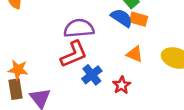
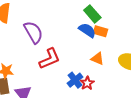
purple semicircle: (79, 28) -> (33, 32), moved, turned 65
blue cross: (92, 75) -> (75, 80), moved

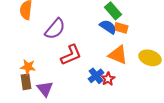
purple semicircle: (33, 32) -> (55, 29), turned 70
orange triangle: (97, 59) -> (118, 55), size x1.5

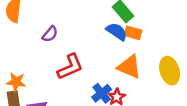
purple semicircle: (55, 29) -> (50, 34), size x0.6
yellow ellipse: (150, 58) -> (170, 71), turned 55

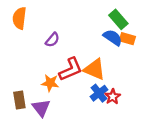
orange triangle: (129, 67) -> (94, 69), moved
orange star: (16, 82) -> (50, 83), moved

